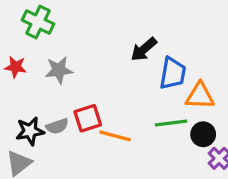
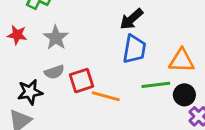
gray star: (59, 70) -> (56, 38), turned -30
blue trapezoid: (173, 73) -> (134, 49), moved
gray semicircle: (57, 126) -> (54, 72), moved

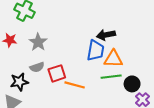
black arrow: (132, 19) -> (106, 35), moved, turned 30
orange triangle: (182, 61) -> (113, 59), moved

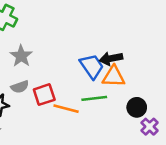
black arrow: (106, 35) -> (111, 59), moved
blue trapezoid: (96, 50) -> (92, 66), turned -45
green line: (111, 77) -> (94, 98), moved

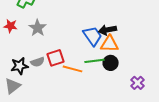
gray semicircle: (20, 87) -> (38, 62), moved
black circle: (137, 107) -> (111, 63), moved

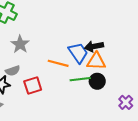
red square: (56, 58) -> (33, 85), moved
gray semicircle: (38, 62) -> (13, 71), moved
orange line: (73, 69) -> (58, 63), moved

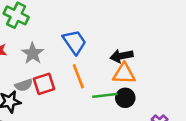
blue trapezoid: (78, 53) -> (75, 42), moved
orange line: (58, 63) -> (78, 76), turned 54
red square: (33, 85) -> (44, 84), moved

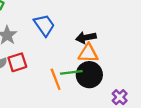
orange line: (78, 76) -> (56, 79), moved
black circle: (125, 98) -> (89, 75), size x1.5

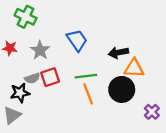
orange triangle: (88, 53) -> (134, 68), moved
green line: (71, 72) -> (86, 76), moved

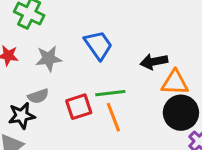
gray star: (40, 50) -> (49, 59), turned 30
red square: (50, 77) -> (79, 107), moved
black circle: (122, 89) -> (181, 113), moved

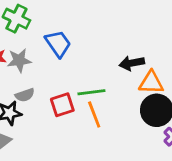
blue trapezoid: (98, 45) -> (58, 44), moved
gray star: (49, 59) -> (19, 60), moved

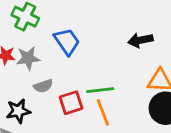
black arrow: (132, 63) -> (140, 40), moved
gray semicircle: (25, 95) -> (43, 86), moved

